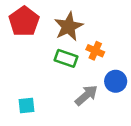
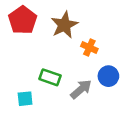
green rectangle: (66, 58) -> (50, 77), moved

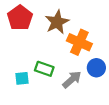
orange cross: (89, 48) -> (79, 42), size x1.6
cyan square: (25, 99) -> (22, 78), moved

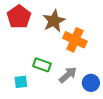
blue circle: (96, 68) -> (91, 83), moved
cyan square: (22, 78) -> (21, 82), moved

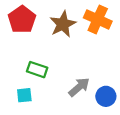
orange cross: (75, 40) -> (98, 19), moved
green rectangle: (42, 65) -> (37, 70), moved

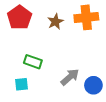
orange cross: (98, 19) -> (86, 17), turned -30
brown star: (63, 24) -> (55, 22), size x0.7

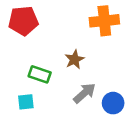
red pentagon: (20, 17) -> (23, 21), turned 30
brown star: (55, 22) -> (74, 59), moved

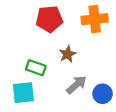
red pentagon: (23, 21) -> (49, 19), moved
cyan square: (26, 102) -> (23, 93), size x1.5

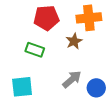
brown star: (67, 54) -> (74, 41), moved
green rectangle: (36, 68) -> (35, 50), moved

